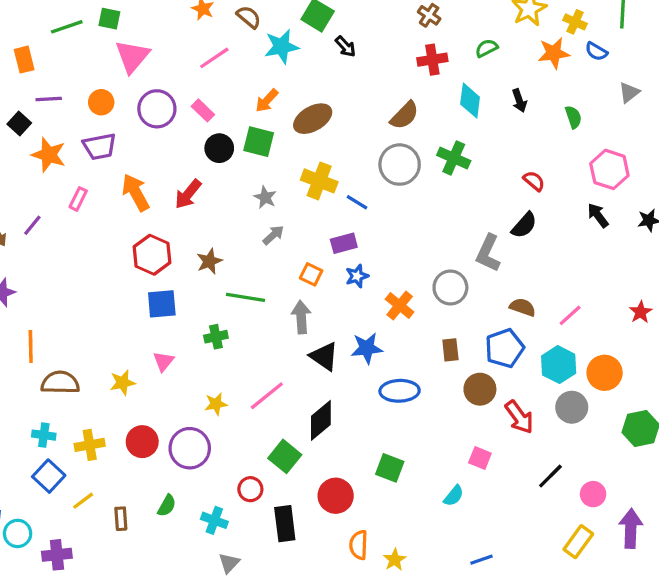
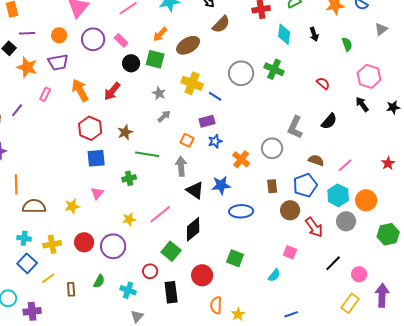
brown semicircle: (404, 115) -> (221, 24), moved
black semicircle: (524, 225) -> (329, 121), moved

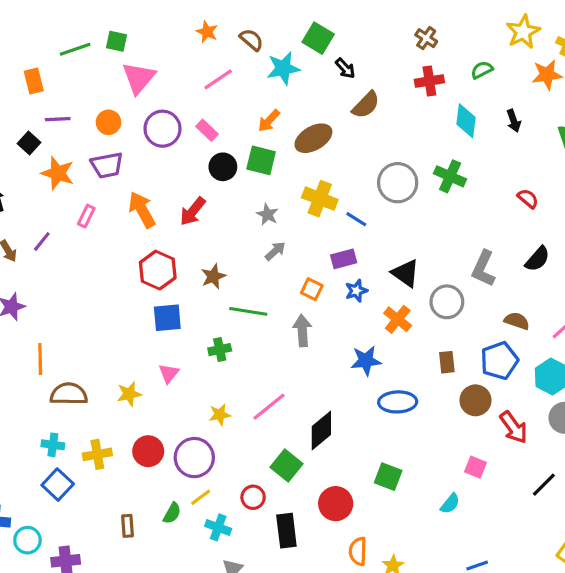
black triangle: (195, 190) -> (406, 273), moved
yellow line: (48, 278) -> (201, 497), moved

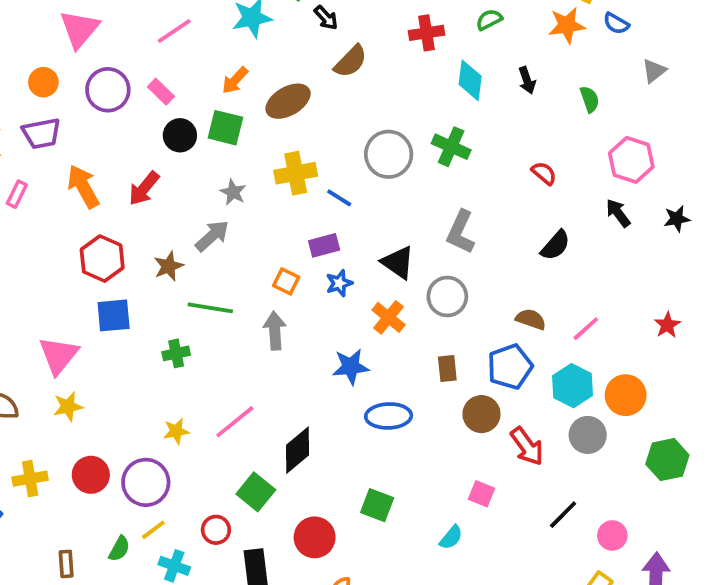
yellow cross: (320, 199) -> (296, 173), turned -32
gray arrow: (275, 251) -> (212, 236), moved, size x1.4
gray L-shape: (483, 268) -> (461, 232), moved
pink triangle: (169, 373) -> (59, 355), moved, size x1.6

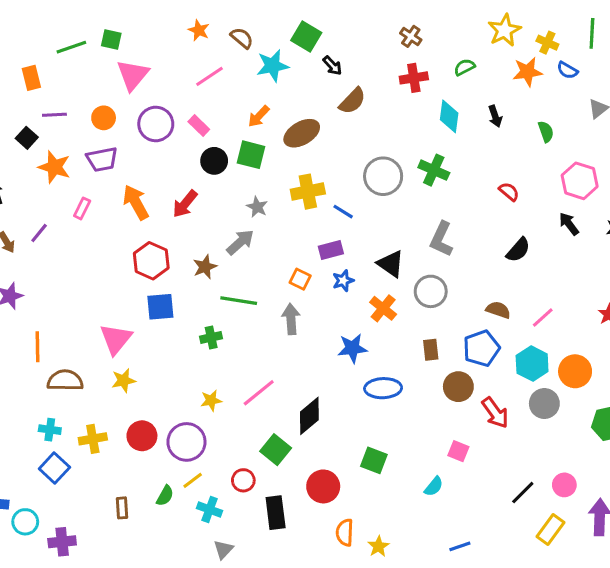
black line: (563, 515) -> (523, 493), moved

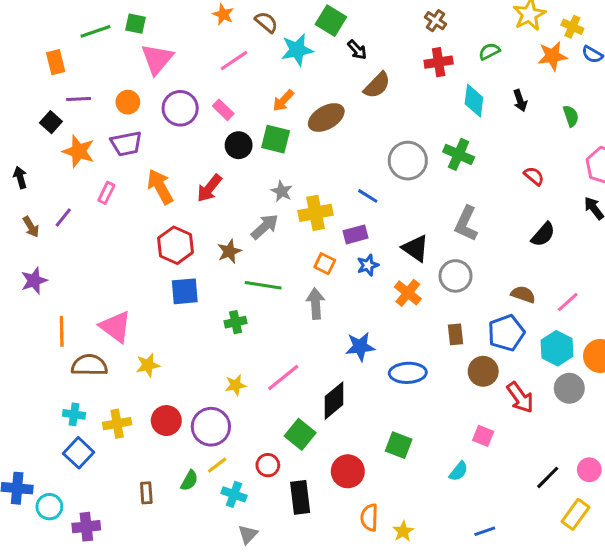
yellow cross: (308, 192) -> (315, 213), moved
pink triangle: (116, 339) -> (116, 327), moved, turned -32
blue star: (352, 348) -> (360, 347), moved

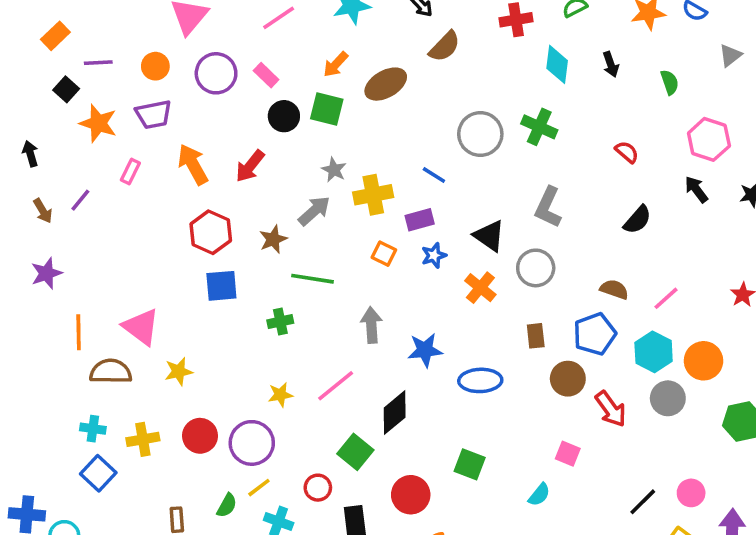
orange rectangle: (56, 62) -> (55, 36), moved, turned 60
gray arrow: (315, 304) -> (371, 325), moved

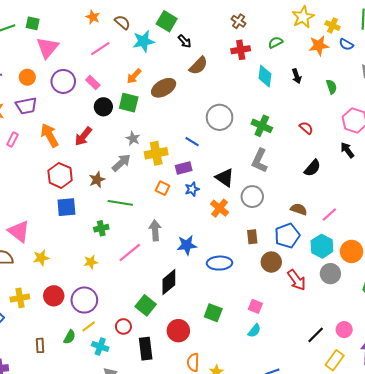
green cross: (539, 127) -> (262, 126), moved
pink line: (336, 386) -> (130, 253), moved
yellow star: (280, 395) -> (91, 262), moved
pink square: (568, 454) -> (255, 306), moved

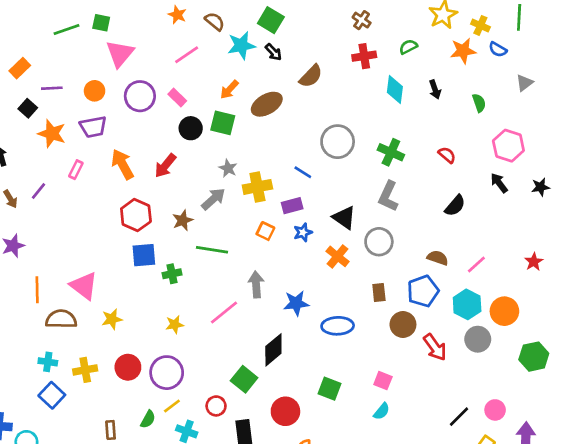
black arrow: (185, 41) -> (273, 52), moved
green cross: (101, 228) -> (172, 274), moved

